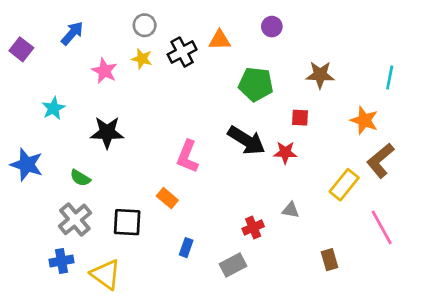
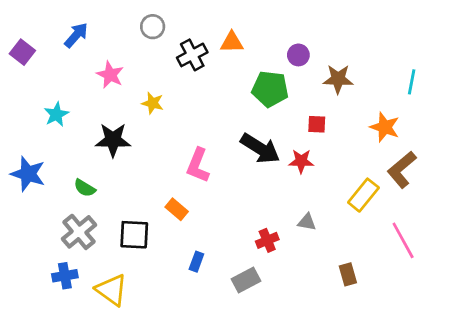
purple circle: (272, 27) -> (298, 55), moved
yellow star: (142, 59) -> (153, 103), moved

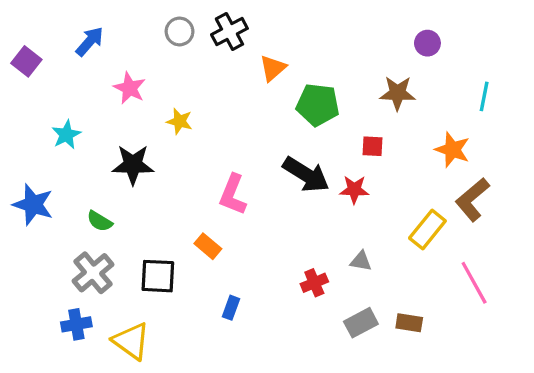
orange triangle: (232, 42) -> (273, 68), moved, turned -40
black cross: (192, 55) -> (229, 31), moved
purple circle: (298, 55) -> (427, 43), moved
brown rectangle: (348, 274) -> (409, 323), turned -65
gray rectangle: (246, 280) -> (361, 323), moved

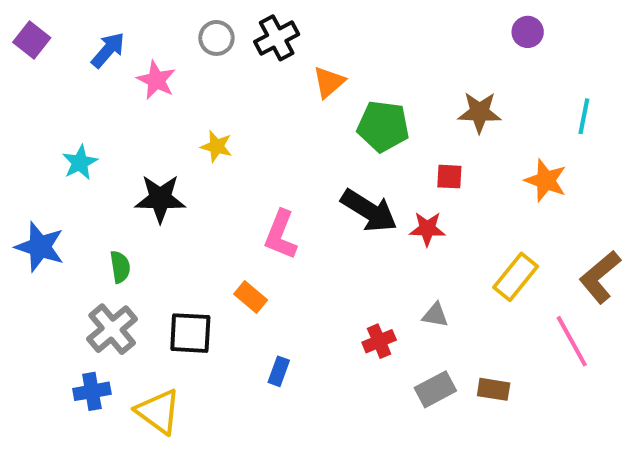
purple circle: (427, 43) -> (528, 32), moved
purple square: (26, 61) -> (32, 40), moved
pink star: (130, 88) -> (156, 80), moved
brown L-shape: (472, 200) -> (600, 277), moved
green semicircle: (100, 221) -> (120, 267), turned -130

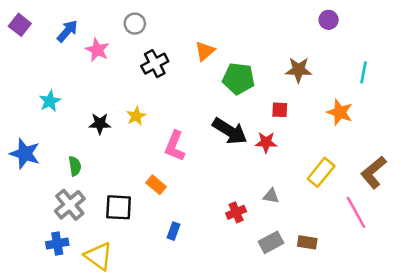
black cross: (277, 38) -> (155, 64), moved
yellow star: (216, 146) -> (136, 116), moved, turned 30
black star: (160, 199) -> (100, 124), size x0.7

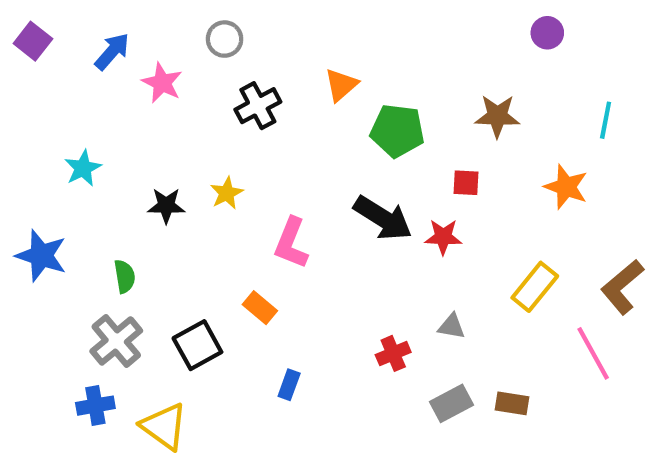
black square: (119, 207) -> (197, 345), turned -32

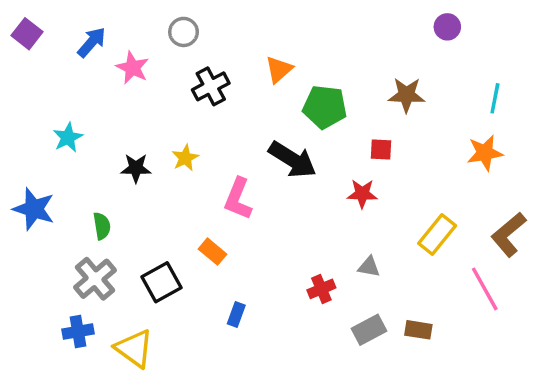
orange star: (566, 187) -> (485, 153), moved, turned -30
black arrow: (383, 218) -> (292, 160), moved

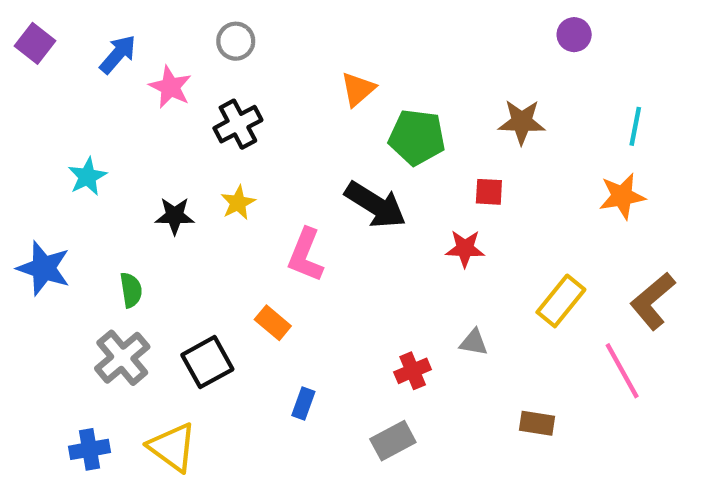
black cross: (211, 86) -> (238, 124), moved
gray rectangle: (369, 330) -> (393, 441), moved
blue cross: (78, 332) -> (90, 449), moved

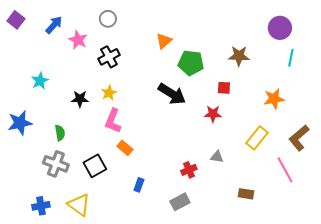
purple circle: (574, 35) -> (280, 28), moved, size x1.5
orange star: (622, 196) -> (274, 99), moved
pink L-shape: (306, 255) -> (113, 121), moved
blue star: (44, 268) -> (20, 123), turned -30
gray cross: (122, 358) -> (56, 164), turned -30

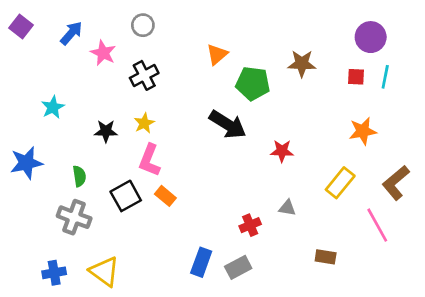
brown star: (239, 56) -> (302, 64), moved
red square: (224, 88) -> (356, 77), moved
black square: (95, 166) -> (126, 196), moved
blue rectangle: (139, 185) -> (201, 262), moved, size x1.5

